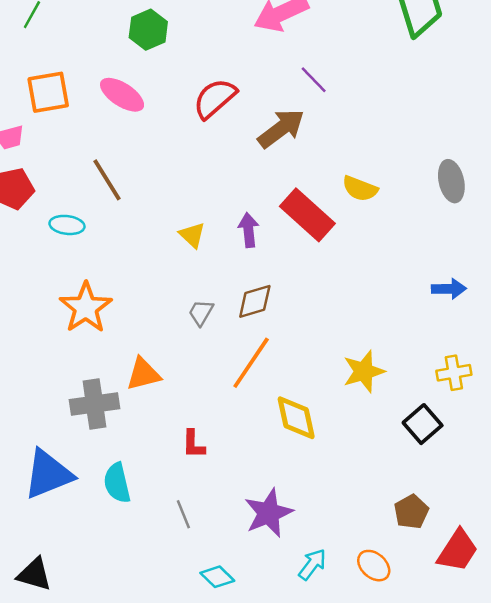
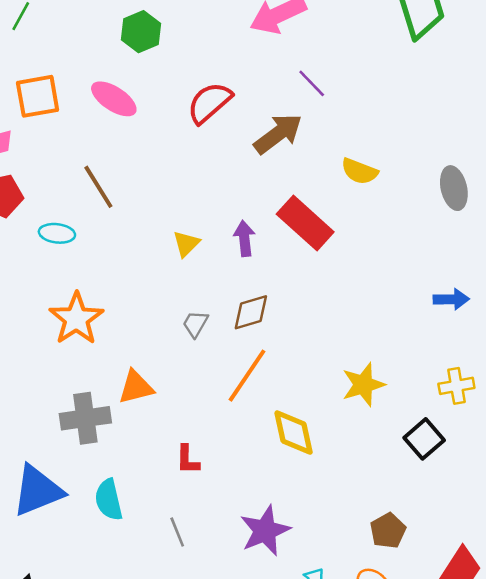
yellow semicircle: (360, 189) -> (359, 171), moved
yellow triangle: (192, 235) -> (186, 244), turned 32
brown pentagon: (411, 512) -> (388, 531), moved

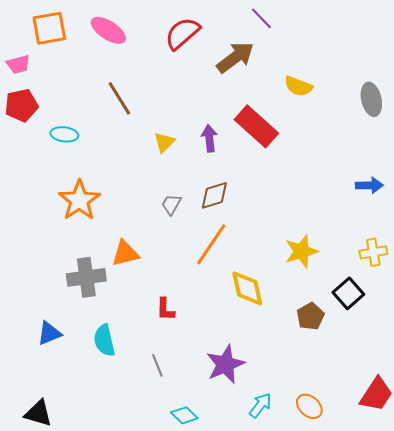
brown line: (98, 187) -> (119, 98), moved
blue triangle: (38, 491) -> (49, 333), size x0.6
brown pentagon: (388, 531) -> (310, 316), moved

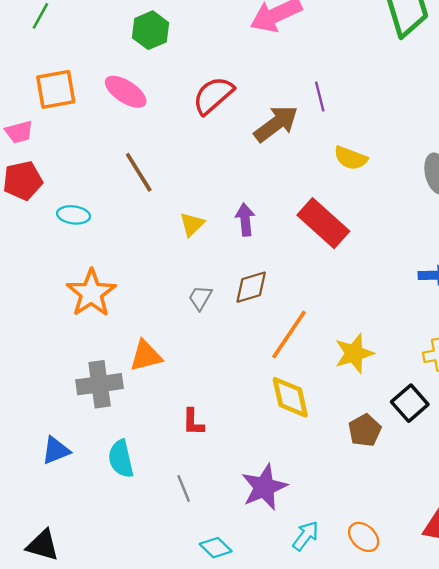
purple line: (261, 18) -> (320, 96), moved, turned 30
red rectangle: (256, 126) -> (323, 223), moved
orange line: (211, 244) -> (289, 334), moved

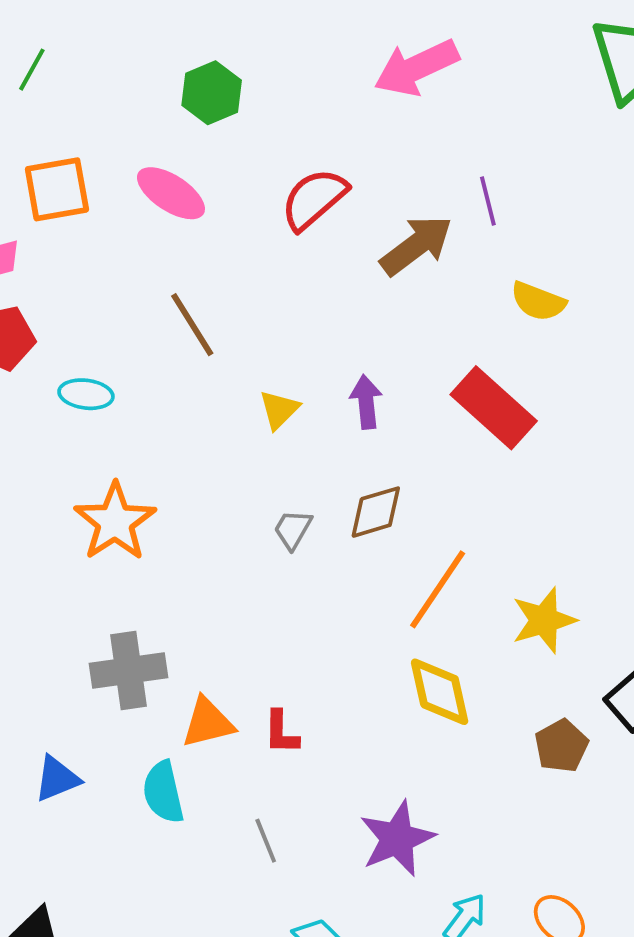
orange triangle: (146, 356) -> (208, 723), moved

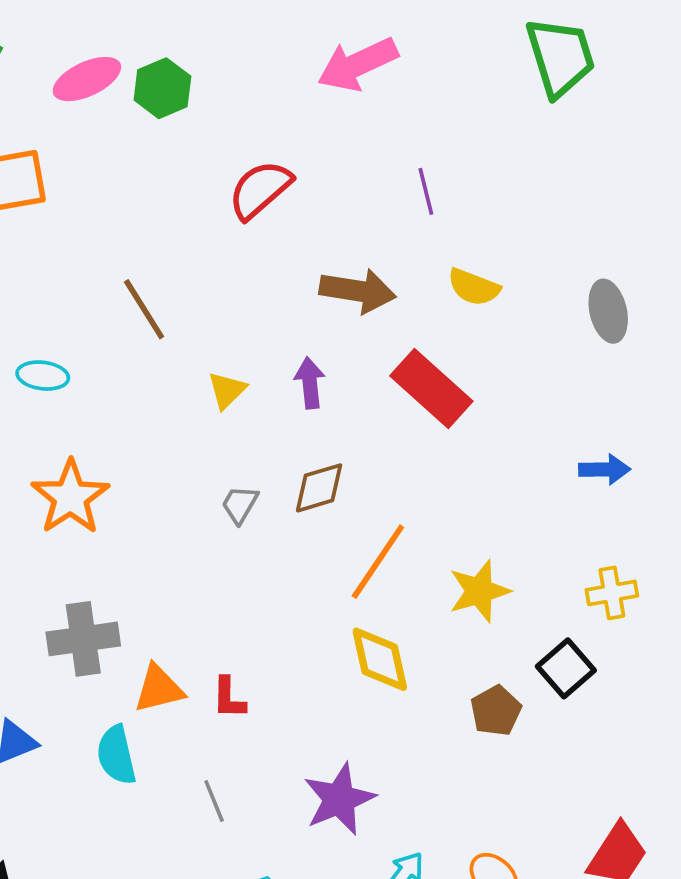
pink ellipse: (171, 193) -> (87, 79), moved, turned -58
brown arrow: (416, 245) -> (358, 291), moved, turned 46

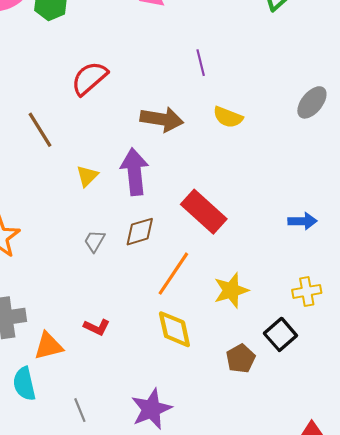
red semicircle: (260, 190) -> (89, 78), moved
gray ellipse: (608, 311) -> (312, 102), moved, turned 52
purple arrow: (310, 383) -> (135, 172), size x1.6
red rectangle: (431, 388) -> (204, 212), moved
red L-shape: (229, 698) -> (97, 327), moved, turned -65

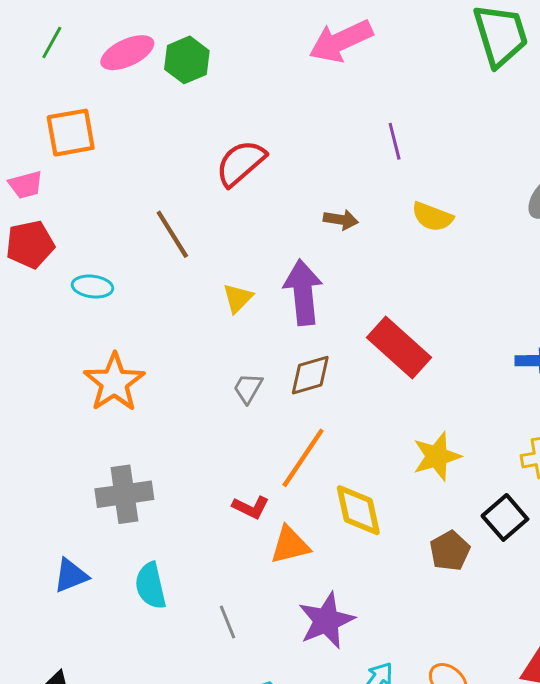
brown arrow: (162, 119) -> (341, 220), size x0.6
orange line: (173, 274) -> (303, 458), moved
orange triangle: (48, 346) -> (290, 545), moved

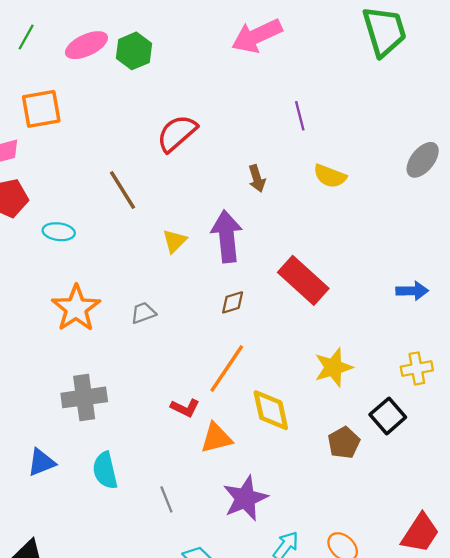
brown arrow: (341, 220) -> (257, 178), turned 64
brown diamond: (310, 375) -> (233, 302), size x0.7
gray trapezoid: (248, 388) -> (143, 313), moved, turned 40

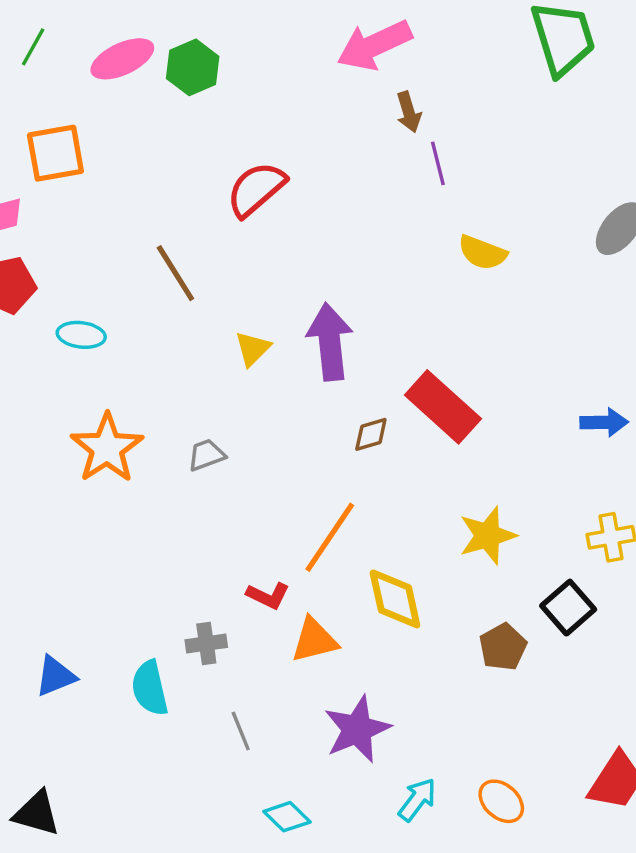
brown arrow: (257, 178) -> (409, 112), moved
brown diamond: (233, 302) -> (371, 434), moved
gray cross: (84, 397) -> (206, 644), moved, size x0.6

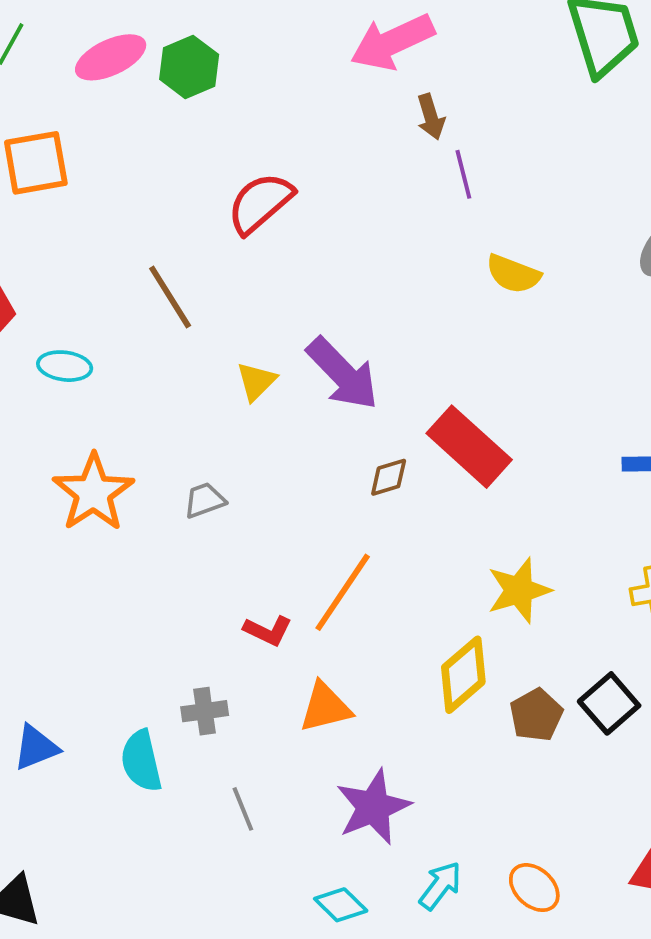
purple arrow: (330, 342) -> (343, 374), turned 142
red L-shape: (268, 596) -> (268, 631), moved
yellow diamond: (395, 599) -> (463, 675), moved, turned 62
black square: (568, 608) -> (609, 703), moved
cyan diamond: (287, 817) -> (341, 905), moved

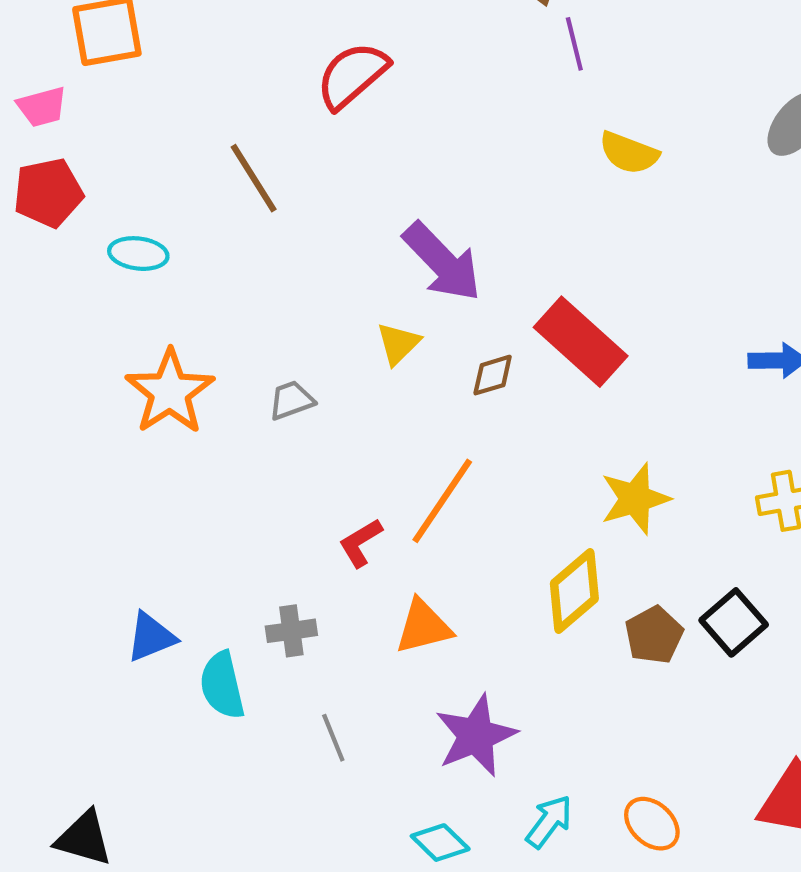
yellow triangle: (256, 381) -> (398, 344), moved
red L-shape: (268, 631) -> (361, 543), turned 123
blue triangle: (36, 748) -> (151, 637), moved

